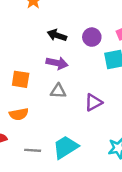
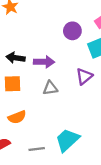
black arrow: (57, 35) -> (16, 58), moved
purple triangle: (93, 102) -> (84, 76), moved

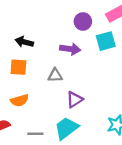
purple arrow: (44, 62) -> (70, 49), moved
purple triangle: (84, 76) -> (75, 99), moved

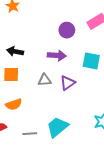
cyan square: (106, 41) -> (91, 61), moved, turned 30
purple triangle: (75, 99) -> (68, 83), moved

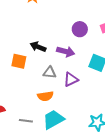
black arrow: (15, 51) -> (38, 47), moved
orange semicircle: (14, 104) -> (45, 96), moved

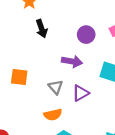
black arrow: (38, 47) -> (41, 29), moved, turned -126
gray triangle: (50, 73) -> (56, 87), turned 48

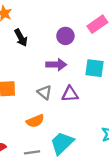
purple triangle: (81, 93) -> (70, 94), turned 36
orange semicircle: (53, 115) -> (35, 121), moved

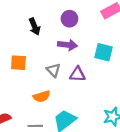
purple circle: (65, 36) -> (69, 19), moved
black arrow: (21, 38) -> (35, 27), moved

